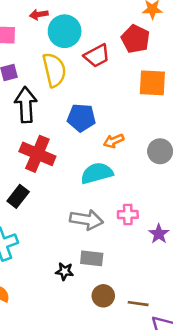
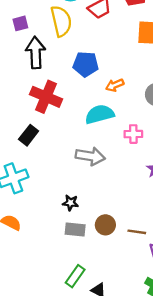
pink cross: (128, 215) -> (133, 134), moved
gray rectangle: (92, 258) -> (75, 230), moved

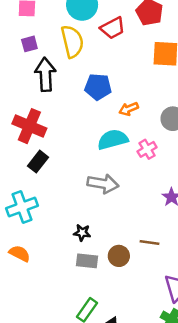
red cross: (46, 97) -> (29, 126), moved
pink cross: (133, 134) -> (147, 149), moved, turned -30
brown line: (137, 232) -> (149, 242), moved

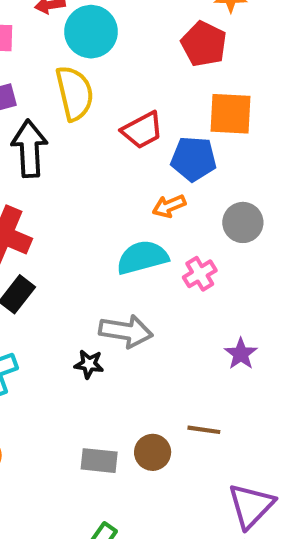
red trapezoid: (113, 28) -> (142, 130), moved
blue pentagon: (98, 87) -> (194, 159), moved
black star: (82, 233) -> (89, 364), moved

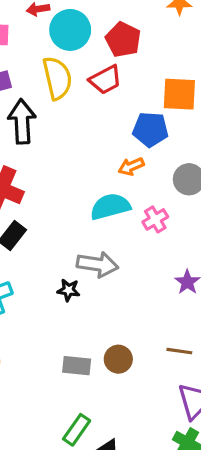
red pentagon: (204, 44) -> (123, 40), moved
red trapezoid: (142, 130) -> (105, 80), moved
brown line: (204, 430) -> (179, 351), moved

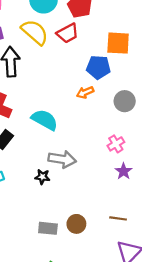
yellow semicircle: (57, 78) -> (35, 32), turned -36
cyan semicircle: (110, 207) -> (45, 120), moved, turned 44
pink cross: (155, 219) -> (116, 144), moved

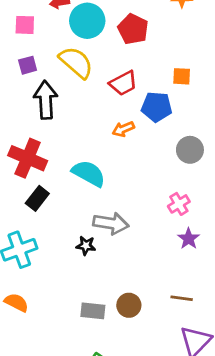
red trapezoid: (68, 33) -> (123, 83), moved
orange square: (118, 43) -> (182, 76), size x0.6
orange arrow: (85, 92) -> (123, 129), moved

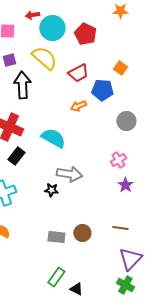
orange square: (182, 76) -> (120, 68), turned 32

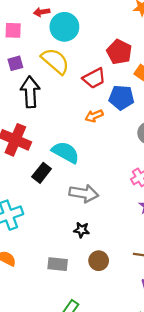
red pentagon: (85, 34) -> (119, 52), moved
black rectangle: (16, 156) -> (42, 173), moved
black star: (51, 190) -> (82, 230), moved
gray rectangle: (56, 237) -> (58, 264), moved

